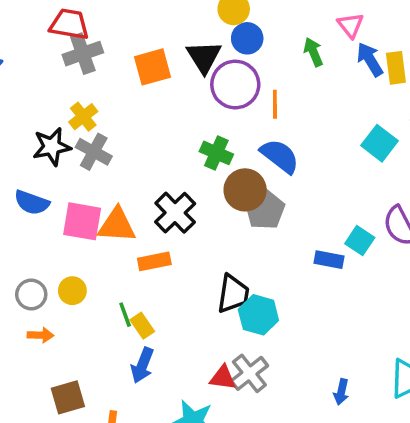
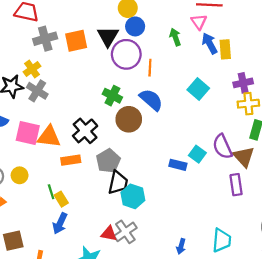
gray cross: (83, 54) -> (45, 39), moved
cyan square: (379, 143) -> (198, 89), moved
gray pentagon: (265, 210) -> (108, 161), moved

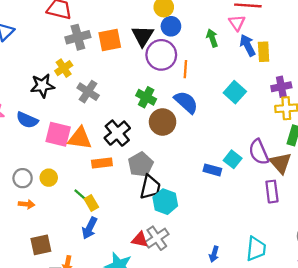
gray cross: (37, 91) -> (88, 92), moved
green line: (51, 192) -> (81, 195), turned -32

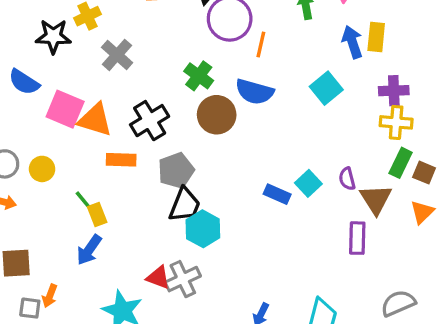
blue arrow: (248, 45) -> (352, 42), moved
blue semicircle: (186, 102) -> (255, 92), turned 145
purple semicircle: (259, 152) -> (347, 179), size x0.6

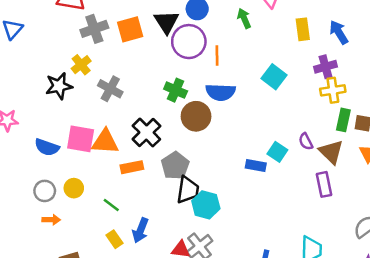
blue arrow: (352, 42) -> (339, 32), moved
blue semicircle: (24, 82) -> (47, 147), moved
yellow rectangle: (97, 214) -> (115, 239), moved
blue arrow: (89, 250) -> (141, 230), moved

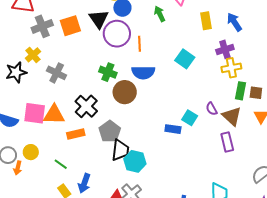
orange arrow: (51, 220) -> (18, 168), moved, turned 104

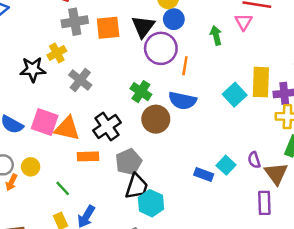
yellow rectangle: (206, 21) -> (261, 82), moved, size x1.4

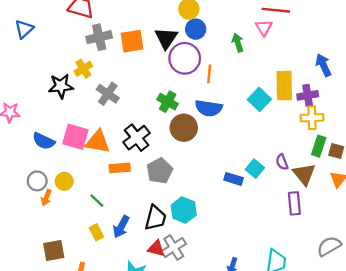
black trapezoid: (136, 186) -> (155, 218), moved

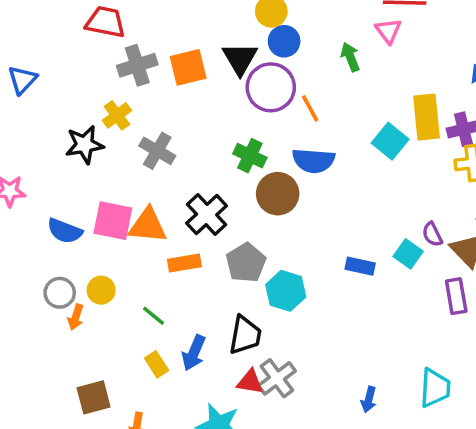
blue triangle: (24, 29) -> (22, 80), moved
orange line: (209, 74) -> (310, 108), turned -30
cyan square: (255, 169) -> (408, 254), moved
cyan hexagon: (184, 210) -> (286, 291), moved

